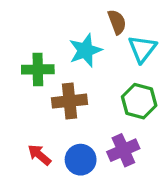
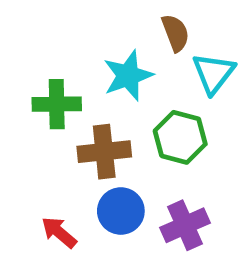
green hexagon: (139, 101) -> (180, 137), moved
blue circle: (81, 160) -> (121, 211), moved

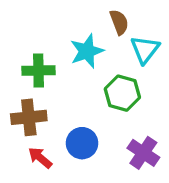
brown cross: (104, 152) -> (29, 117), moved
purple cross: (185, 225) -> (143, 153), moved, turned -32

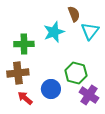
green hexagon: (122, 93) -> (76, 73), moved

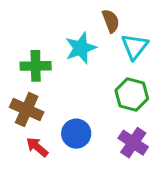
brown cross: (18, 73) -> (27, 110), turned 30
green hexagon: (76, 73) -> (132, 95), moved

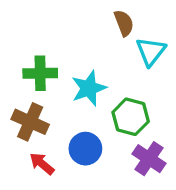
cyan star: (81, 48) -> (89, 88), moved
green hexagon: (132, 95) -> (131, 117), moved

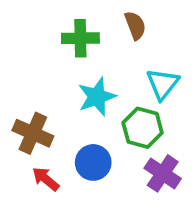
cyan triangle: (151, 51) -> (163, 84), moved
green cross: (40, 73) -> (80, 38), moved

